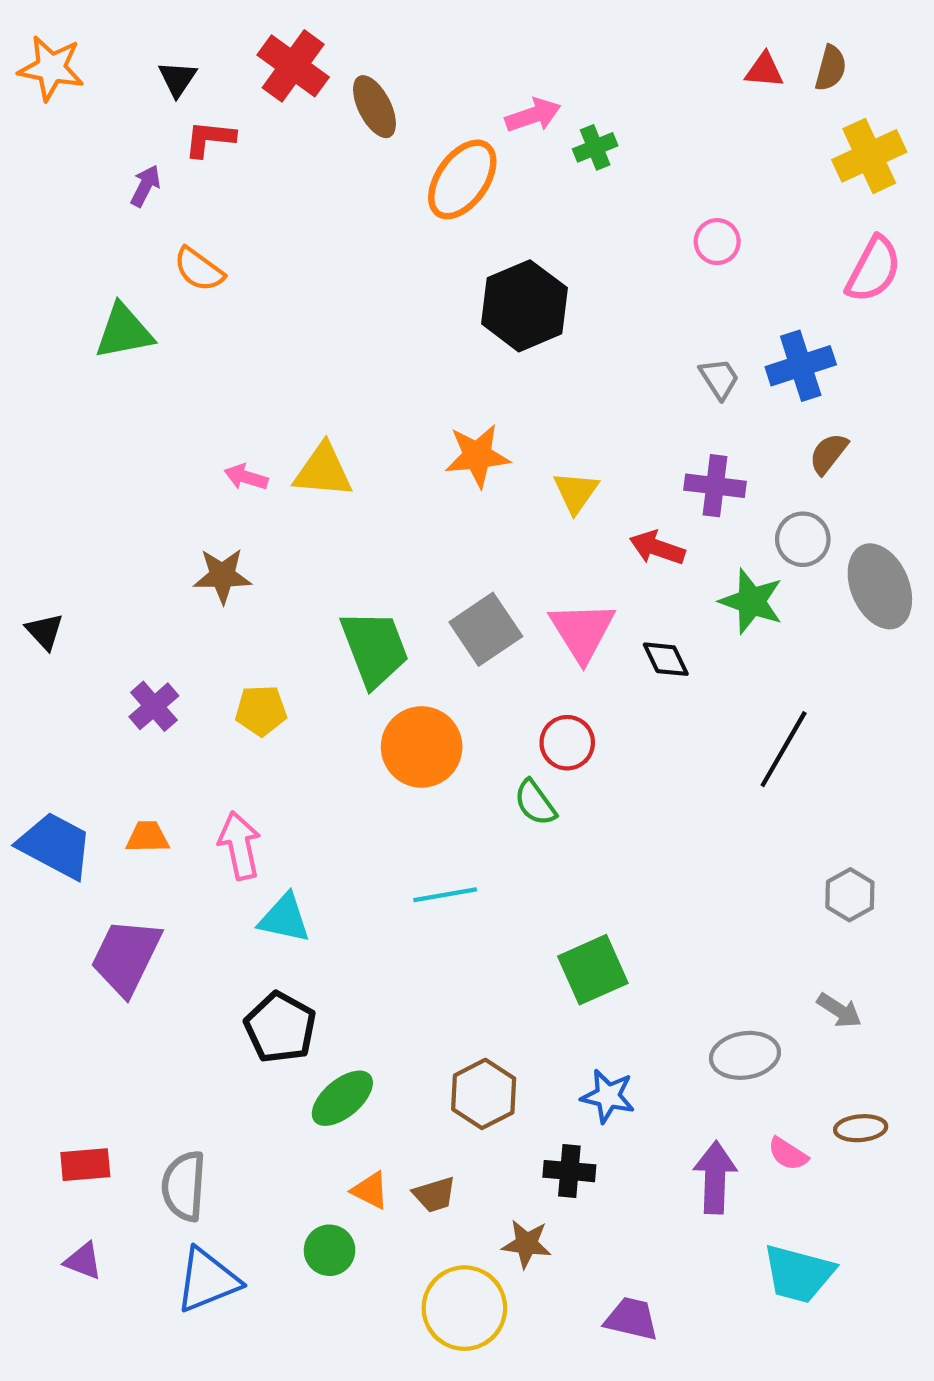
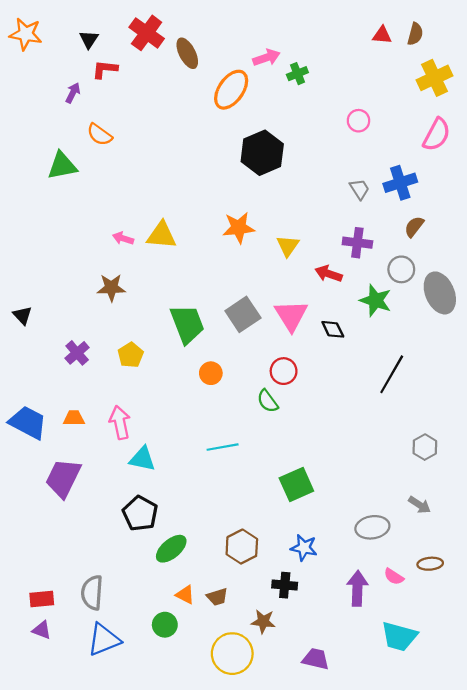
yellow pentagon: (261, 711) -> (131, 355), turned -30
orange circle: (422, 747) -> (211, 373), size x0.6
red rectangle: (85, 1165) -> (42, 599), moved

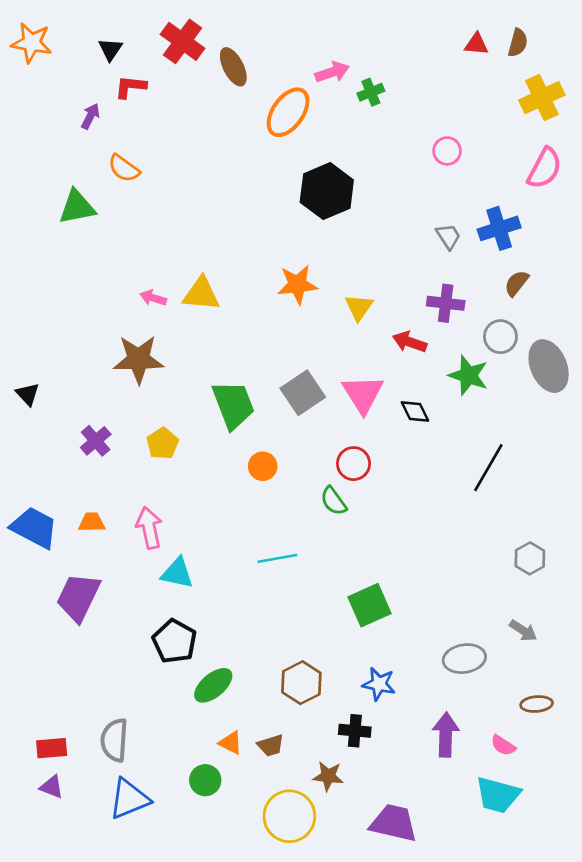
brown star: (111, 288) -> (138, 359), size x1.4
pink semicircle: (394, 577) -> (503, 745), moved
purple trapezoid: (316, 659) -> (394, 823), size x1.4

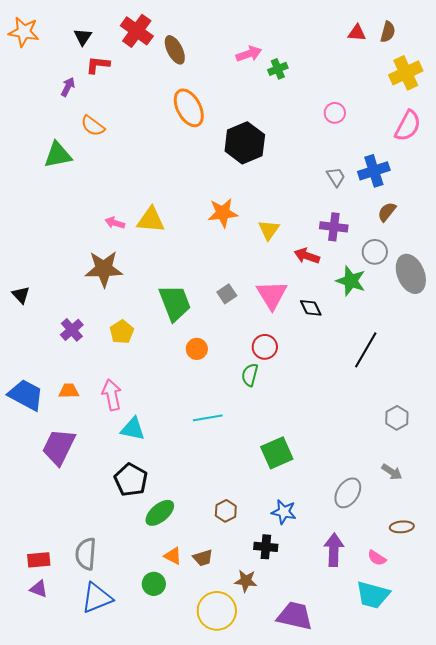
orange ellipse: (288, 112) -> (189, 108), moved, turned -63
gray square: (303, 393) -> (227, 294), size x0.6
green semicircle: (333, 501) -> (250, 375), turned 50
gray ellipse: (464, 659) -> (348, 493), turned -48
brown hexagon: (301, 683) -> (226, 511), size x0.7

